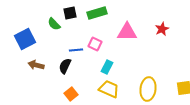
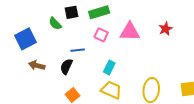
pink square: (95, 44) -> (101, 35), moved

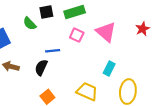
pink triangle: (130, 32) -> (106, 32), turned 40
cyan rectangle: (109, 68) -> (109, 69), moved

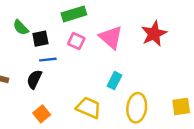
black square: (46, 12) -> (40, 39), moved
red star: (143, 29) -> (154, 34), size x1.5

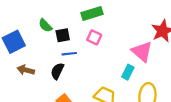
pink triangle: (111, 37) -> (142, 52), moved

